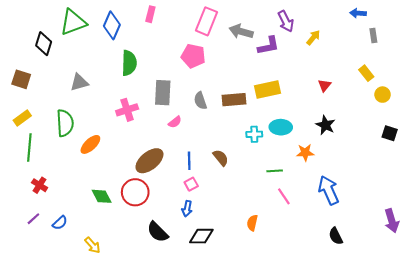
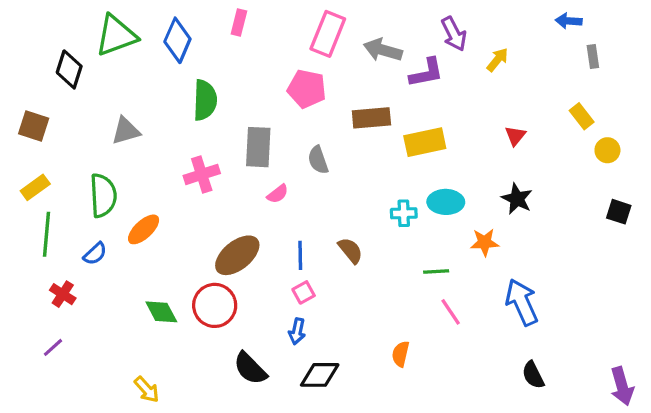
brown rectangle: (234, 100) -> (371, 118), moved
purple arrow: (392, 221) -> (622, 386), moved
blue semicircle: (60, 223) -> (95, 254), moved

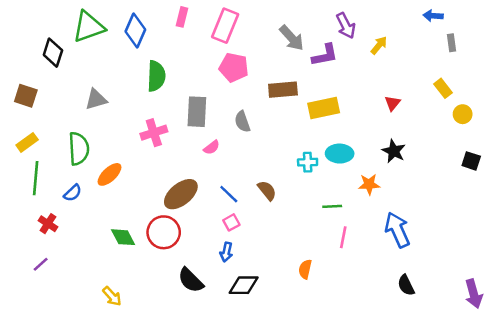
pink rectangle: (328, 34) -> (225, 26), moved
gray arrow: (383, 50) -> (292, 38), turned -148
blue line: (300, 255) -> (229, 194), turned -45
pink line: (451, 312) -> (343, 237), turned 45

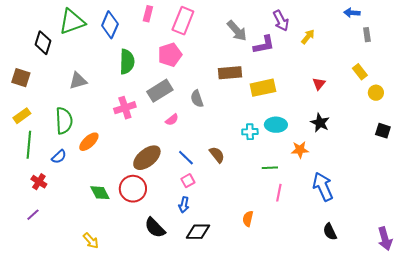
pink pentagon: (234, 67) -> (170, 55), moved, turned -30
gray rectangle: (197, 112) -> (160, 91), turned 55

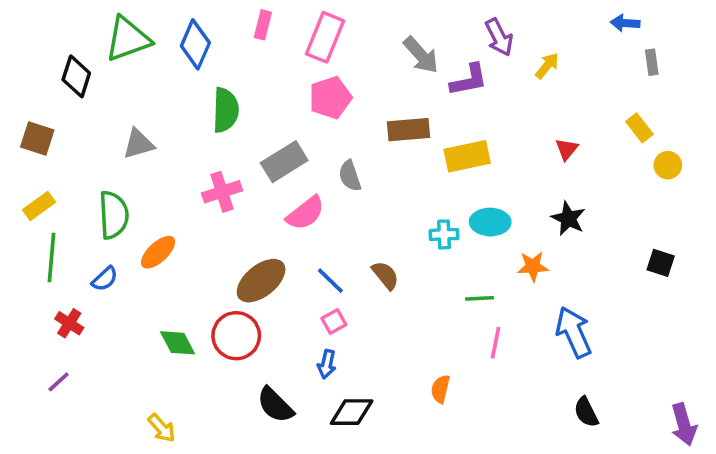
pink pentagon: (170, 55) -> (330, 98), moved
pink semicircle: (172, 120) -> (305, 213), size x1.6
black square: (383, 131) -> (661, 263), moved

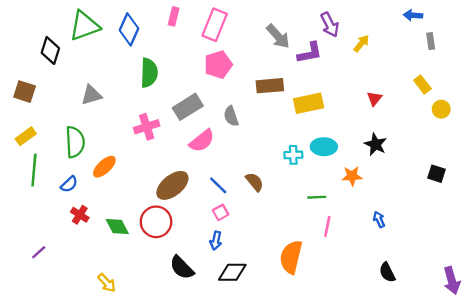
red cross: (69, 323) -> (80, 215), moved
blue arrow: (574, 332) -> (379, 219), size x0.5
orange semicircle: (440, 389) -> (291, 257), size x1.8

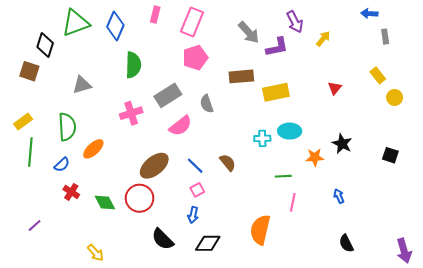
brown square: (25, 92) -> (29, 71), moved
black star: (375, 144) -> (342, 144), moved

